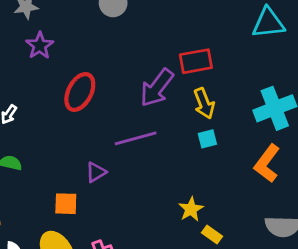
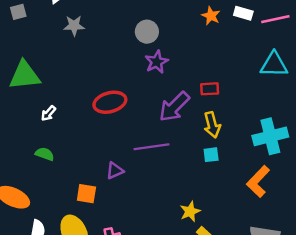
purple star: (40, 46) -> (157, 62), moved
red rectangle: (196, 61) -> (210, 89), size x0.7
red ellipse: (80, 92) -> (110, 102), turned 40

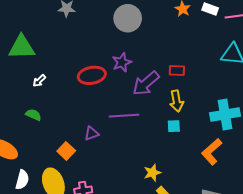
gray circle: (147, 32) -> (128, 18), size x1.4
purple star: (157, 62) -> (122, 62), moved
orange square: (86, 194) -> (66, 151), turned 30

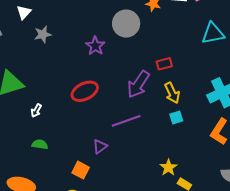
gray circle: (128, 18) -> (126, 24), moved
purple star: (122, 62) -> (95, 46), moved

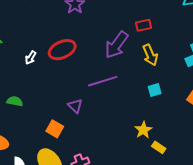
white arrow: (36, 111) -> (31, 58), moved
cyan square: (176, 118) -> (155, 90), moved
purple triangle: (100, 146) -> (75, 106), turned -42

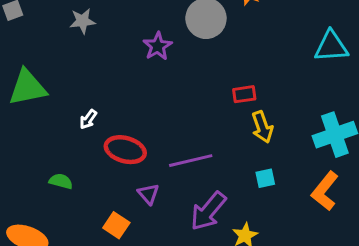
red rectangle: (144, 25) -> (244, 94), moved
purple arrow: (116, 45) -> (208, 211), moved
red ellipse: (62, 50) -> (125, 150), moved, turned 36

